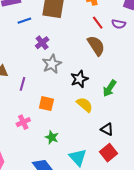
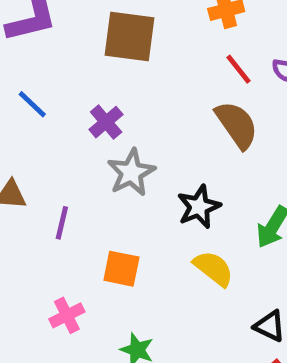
blue line: (24, 21) -> (32, 104), moved, turned 64

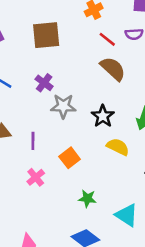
gray star: (131, 172) -> (63, 106), turned -30
orange square: (121, 269) -> (70, 158), turned -36
pink cross: (67, 315) -> (36, 177), moved

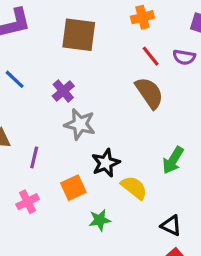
black star: (103, 116) -> (106, 163), moved
green star: (87, 199) -> (100, 220), moved, turned -30

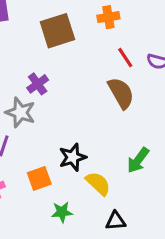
orange cross: (142, 17) -> (108, 17), moved
brown square: (79, 35) -> (57, 31), turned -30
gray star: (80, 124) -> (20, 112), moved
black triangle: (171, 226) -> (115, 221), moved, turned -35

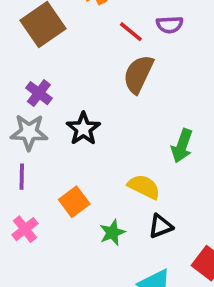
brown semicircle: (121, 93) -> (138, 74), turned -108
black star: (73, 157) -> (83, 129), moved
black triangle: (115, 221) -> (161, 226), moved

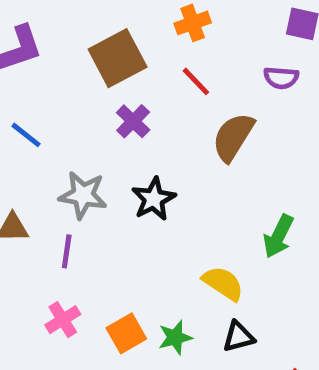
red line: (131, 32) -> (196, 81), moved
purple cross: (39, 93) -> (133, 121), moved
orange square: (74, 202) -> (126, 333), moved

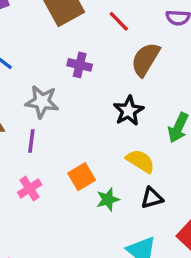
purple cross: (133, 121) -> (80, 65), moved, turned -30
black star: (154, 199) -> (129, 111), moved
orange square: (126, 333) -> (82, 177), moved

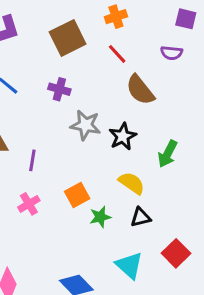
brown semicircle: (145, 59) -> (140, 90), turned -72
purple cross: (80, 65) -> (59, 89), moved
gray star: (42, 102) -> (85, 125), moved

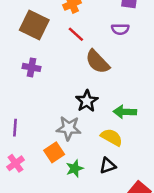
brown square: (68, 38) -> (34, 25), turned -32
gray star: (85, 125) -> (69, 128), moved
green arrow: (168, 154) -> (125, 112), turned 70
yellow semicircle: (132, 183) -> (112, 137), moved

